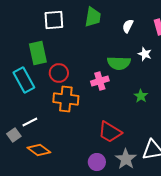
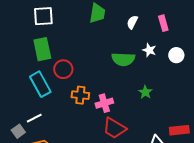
white square: (54, 20) -> (43, 16), moved
cyan rectangle: (24, 80) -> (40, 84), moved
pink cross: (100, 81) -> (104, 103), moved
orange cross: (66, 99) -> (80, 95), moved, size x0.7

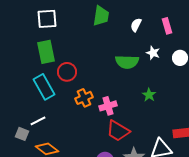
orange cross: (80, 95) -> (84, 98), turned -30
gray square: (18, 131) -> (22, 134), turned -32

